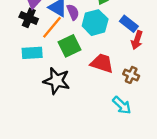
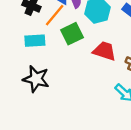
black star: (57, 81) -> (36, 79), moved

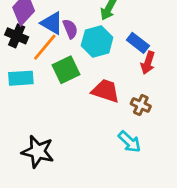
black star: (36, 79) -> (38, 152), moved

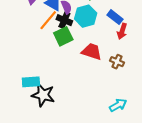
black cross: (17, 36) -> (64, 20), moved
cyan rectangle: (21, 78) -> (31, 82), moved
cyan arrow: (130, 142) -> (118, 105), moved, turned -72

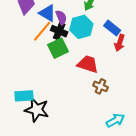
brown cross: (117, 62) -> (101, 86), moved

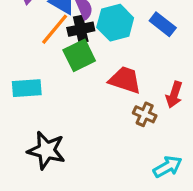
black cross: (59, 31) -> (81, 29), turned -35
red arrow: (120, 43) -> (174, 95), moved
cyan rectangle: (24, 96) -> (27, 88), moved

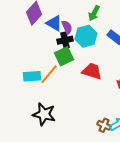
orange line: (55, 29) -> (49, 74), moved
brown cross: (145, 114) -> (104, 125), moved

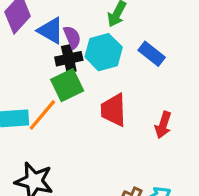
red trapezoid: (92, 71) -> (114, 110), turned -110

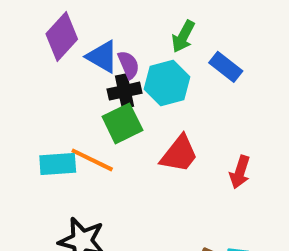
blue rectangle: (152, 54) -> (226, 67), moved
red trapezoid: (114, 110) -> (179, 154), turned -140
orange line: (42, 115) -> (92, 160), turned 76

